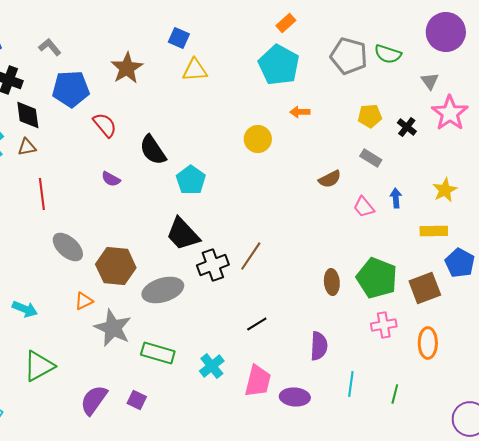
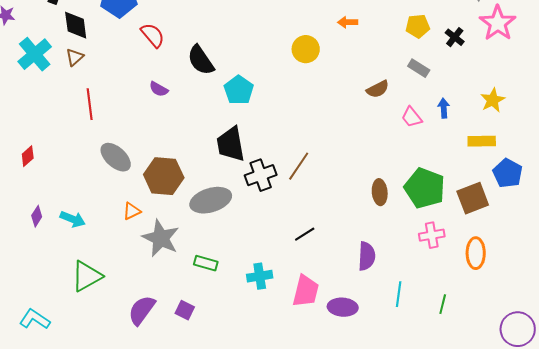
brown triangle: (27, 147) -> (75, 57), turned -30
black trapezoid: (183, 234) -> (231, 144), turned 33
green rectangle: (158, 353) -> (206, 263), size x0.7
cyan cross: (212, 366) -> (260, 276), turned 30

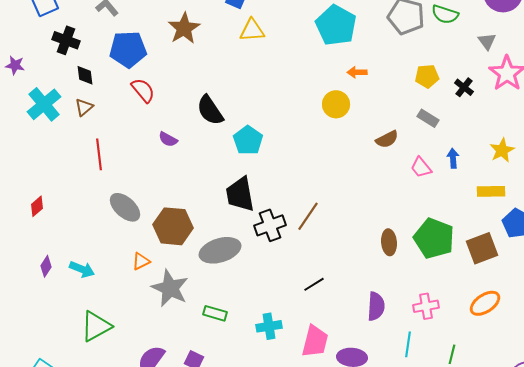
black diamond: (76, 25) -> (85, 75), size x0.7
red semicircle: (153, 35) -> (143, 90), moved
yellow circle: (306, 49) -> (336, 104), moved
pink cross: (432, 235) -> (426, 306), moved
orange ellipse: (476, 253) -> (485, 303), turned 56

